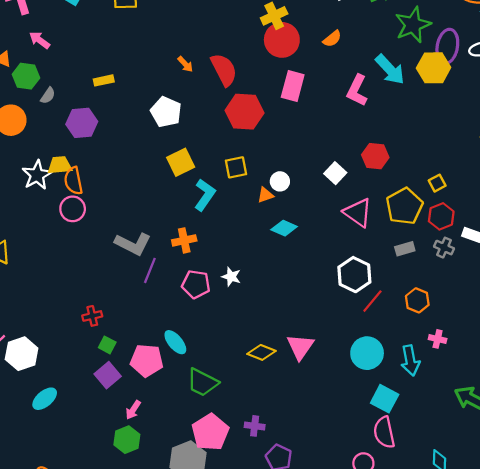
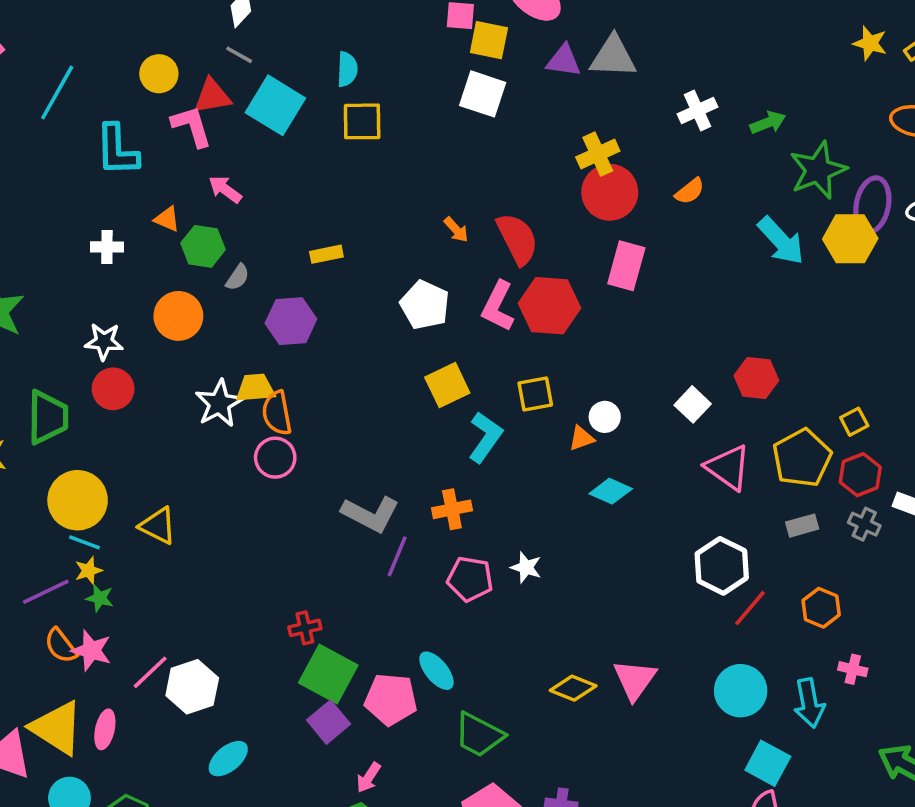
pink L-shape: (357, 90) -> (498, 306), moved
green square: (107, 345) -> (328, 674), size x2.0

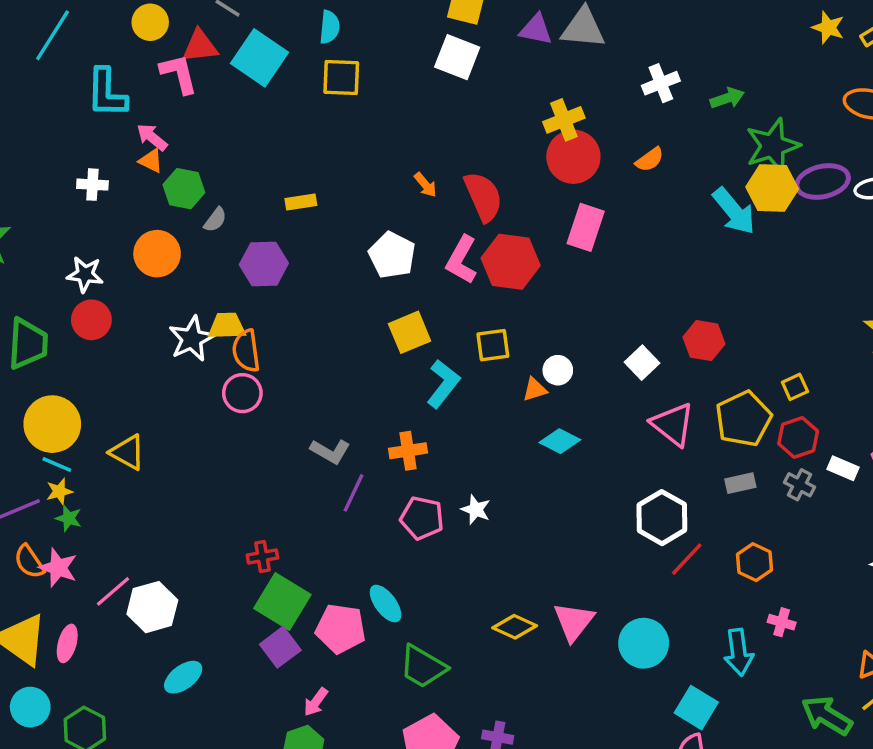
pink arrow: (225, 189) -> (152, 137), moved
purple ellipse: (872, 205) -> (823, 181), turned 63
yellow hexagon: (850, 239) -> (772, 188), moved
gray L-shape: (370, 514) -> (330, 451), size x0.7
cyan circle: (741, 691) -> (644, 643), moved

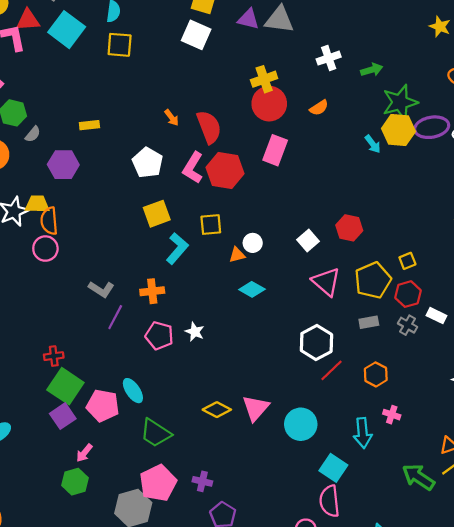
cyan arrow: (734, 211) -> (373, 144), size x0.6

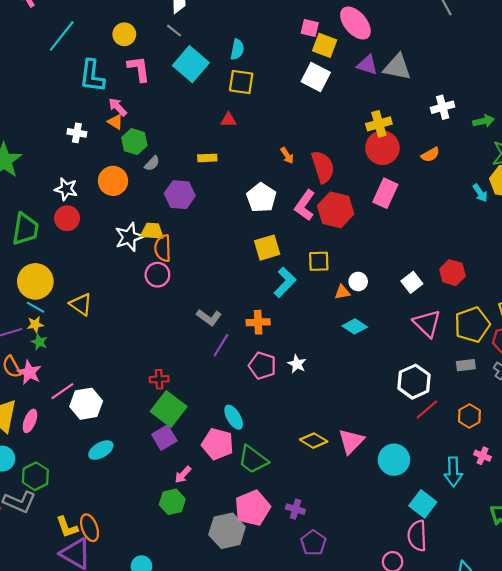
red triangle: (28, 20) -> (229, 120), moved, size x0.7
pink pentagon: (103, 406) -> (218, 444), moved

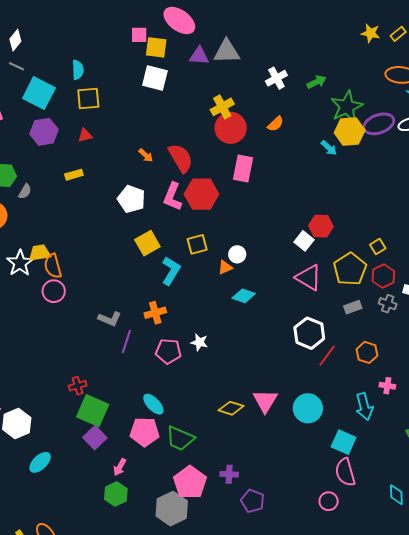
purple hexagon: (180, 195) -> (44, 132), moved
white square: (412, 282) -> (304, 241), moved

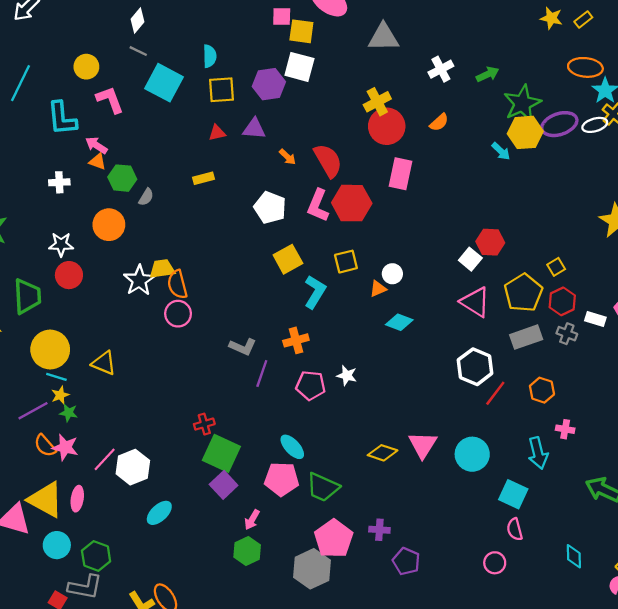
purple triangle: (199, 56) -> (254, 129), moved
purple hexagon: (44, 132) -> (269, 84), moved
gray rectangle: (353, 307) -> (526, 337), size x1.5
pink semicircle: (345, 472) -> (515, 529), size x0.7

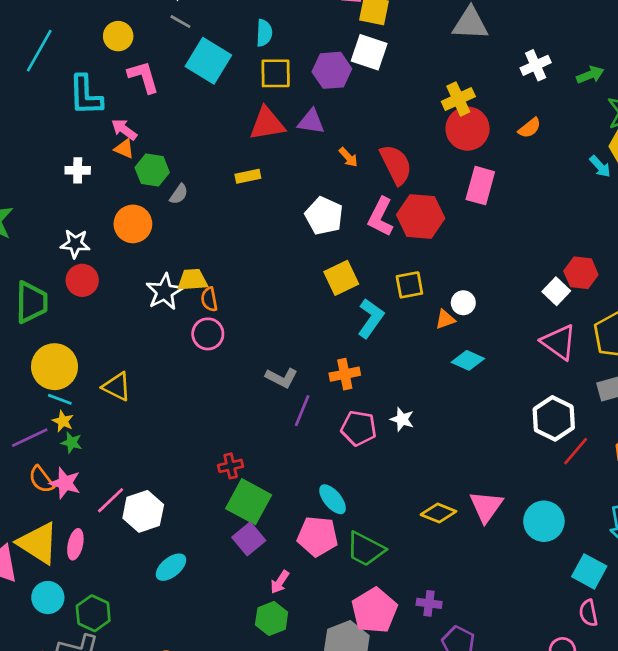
red triangle: (217, 133) -> (267, 124), size x1.8
orange semicircle: (177, 284) -> (209, 299), size x0.7
yellow star: (60, 395) -> (63, 421), turned -30

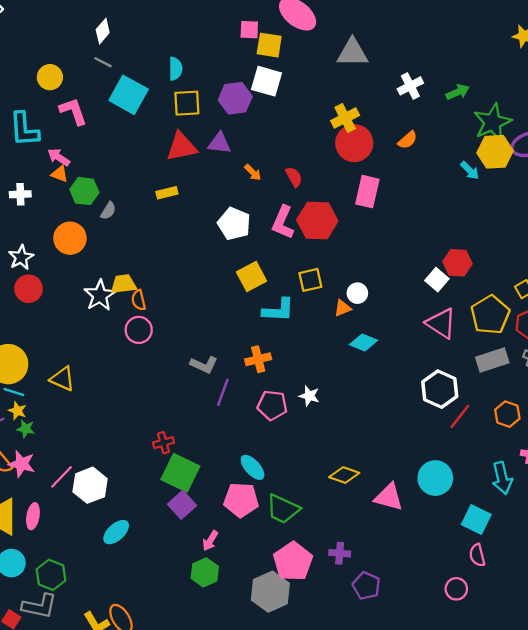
red semicircle: (396, 165) -> (294, 177), size x0.6
white star: (75, 244) -> (21, 257), turned -30
cyan L-shape: (371, 318) -> (278, 310), turned 60
pink triangle: (486, 506) -> (389, 497), moved, turned -48

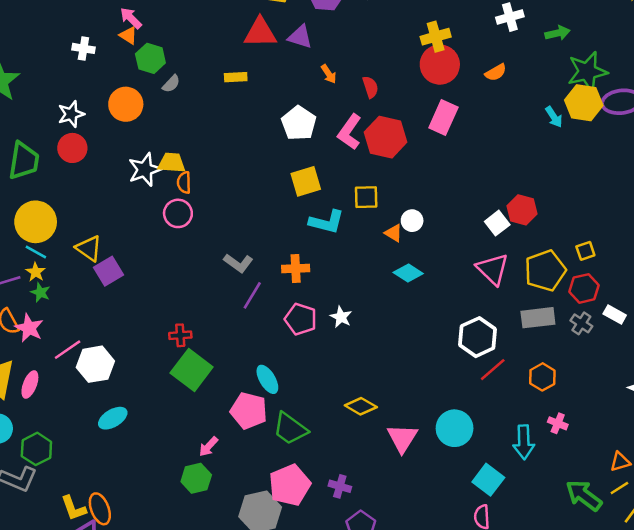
orange triangle: (343, 308) -> (394, 233), turned 42
pink triangle: (389, 497) -> (402, 438), turned 36
purple square: (182, 505) -> (108, 271), moved

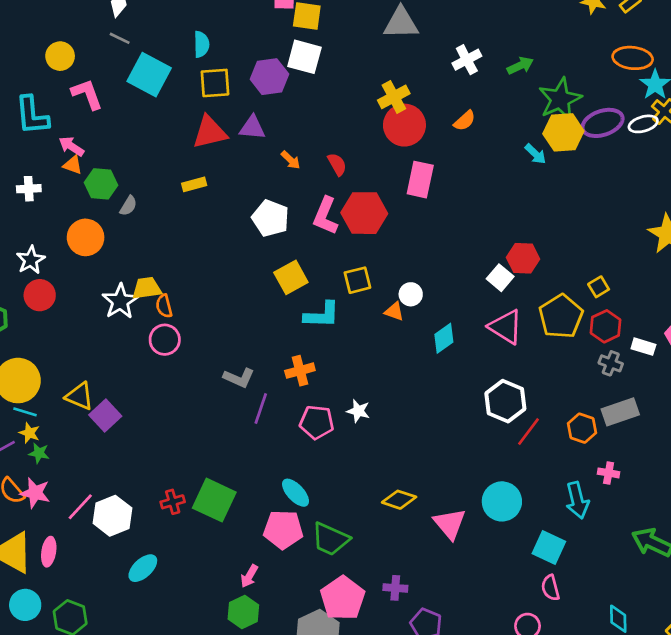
cyan diamond: (408, 273) -> (444, 338), moved, turned -56
gray rectangle: (538, 318) -> (620, 412), moved
red cross: (180, 335) -> (173, 502), moved

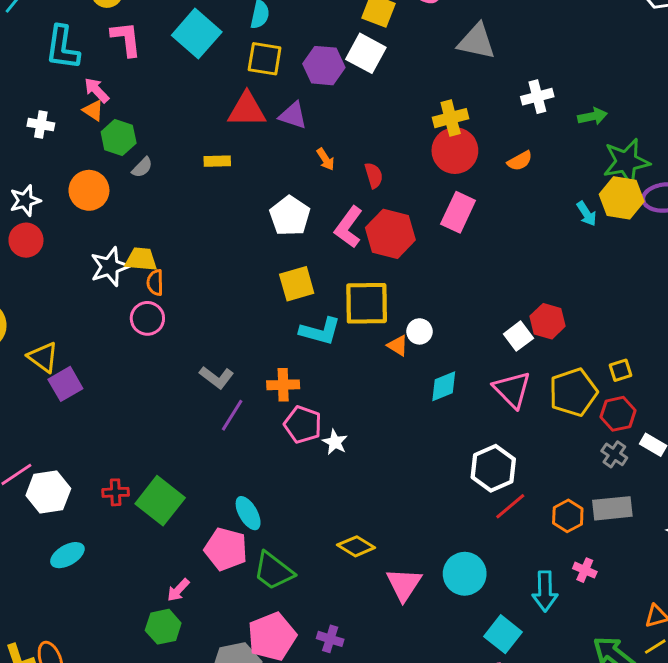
yellow square: (357, 280) -> (367, 303), size x1.6
pink pentagon: (317, 422) -> (303, 425), moved

